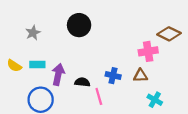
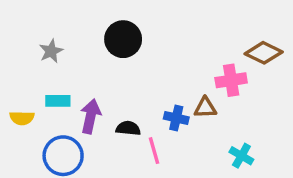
yellow semicircle: (14, 66) -> (22, 118), moved, turned -32
brown triangle: (140, 76) -> (205, 108), moved

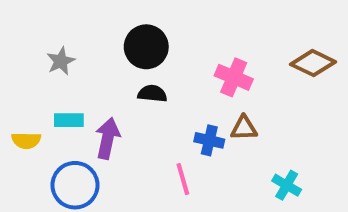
pink cross: (231, 80) -> (234, 77), moved, turned 32
black semicircle: (128, 128) -> (152, 94), moved

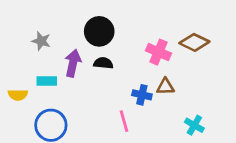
gray star: (61, 61) -> (41, 41), turned -30
brown diamond: (313, 63) -> (194, 42), moved
purple arrow: (108, 138) -> (73, 63), moved

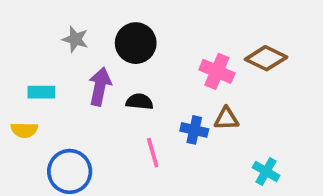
gray star: (41, 41) -> (75, 39), moved
black semicircle: (103, 63) -> (139, 102), moved
cyan rectangle: (47, 81) -> (41, 92), moved
pink line: (124, 121) -> (153, 153), moved

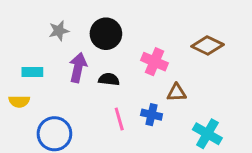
gray star: (75, 39) -> (59, 31), turned -30
pink cross: (217, 71) -> (154, 62), moved
blue cross: (194, 130) -> (152, 115), moved
cyan cross: (266, 171) -> (207, 134), size x1.4

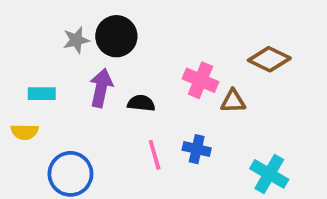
black circle: (106, 34) -> (116, 36), moved
brown triangle: (177, 93) -> (233, 101), moved

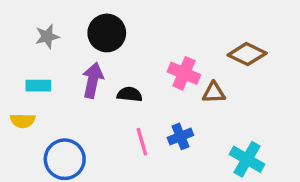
gray star: (76, 40) -> (47, 36), moved
blue cross: (197, 149) -> (180, 136), turned -35

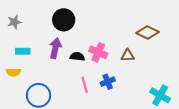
gray star: (47, 36) -> (14, 22), moved
pink cross: (184, 73) -> (98, 52), moved
cyan cross: (247, 159) -> (160, 95), moved

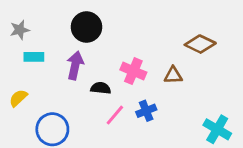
cyan rectangle: (23, 51) -> (34, 57), moved
black semicircle: (77, 57) -> (101, 88), moved
yellow semicircle: (13, 72) -> (18, 98), turned 136
pink line: (85, 85) -> (115, 115), turned 56

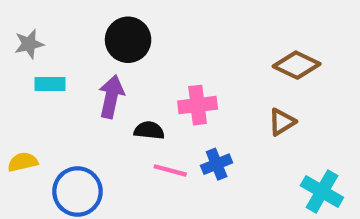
pink cross: (133, 71) -> (198, 105), turned -30
brown triangle: (173, 75) -> (282, 122), moved, turned -30
yellow semicircle: (18, 98) -> (23, 162), moved, turned 30
pink line: (115, 115) -> (170, 170), turned 65

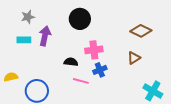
black circle: (128, 40) -> (80, 19), moved
gray star: (29, 44) -> (28, 17), moved
purple arrow: (111, 97) -> (45, 36), moved
blue cross: (217, 164) -> (100, 70), moved

